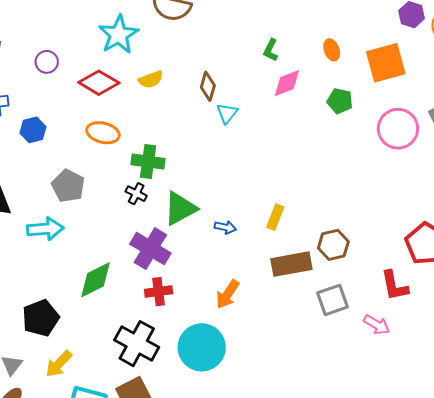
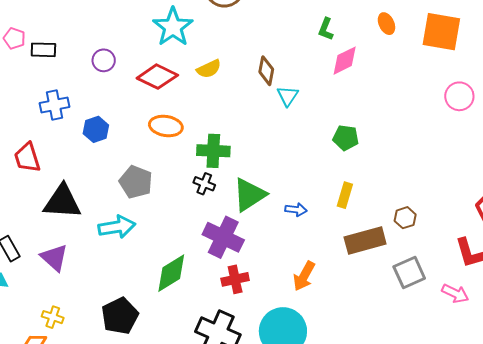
orange square: (386, 63) -> (441, 32), turned 30
green pentagon: (340, 101) -> (346, 138), moved
pink circle: (398, 129) -> (459, 96), size x0.7
brown hexagon: (333, 245) -> (405, 218), size x0.7

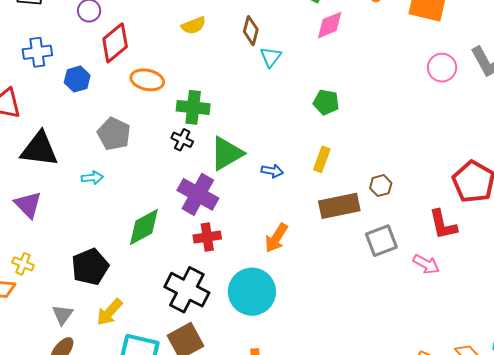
red diamond: (157, 77) -> (115, 43), moved, turned -69
cyan arrow: (117, 227) -> (92, 178), size x0.6

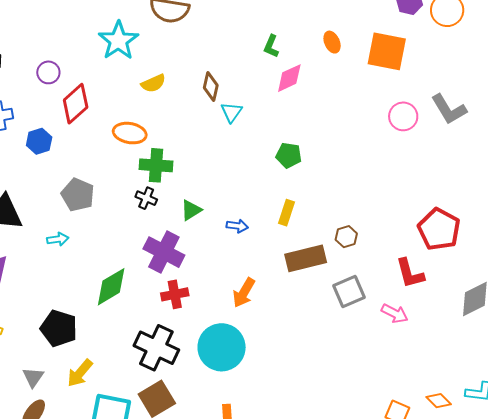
orange ellipse: (147, 80) -> (130, 133), moved
green triangle: (227, 153) -> (191, 210), size x0.6
black pentagon: (90, 267) -> (59, 328), turned -30

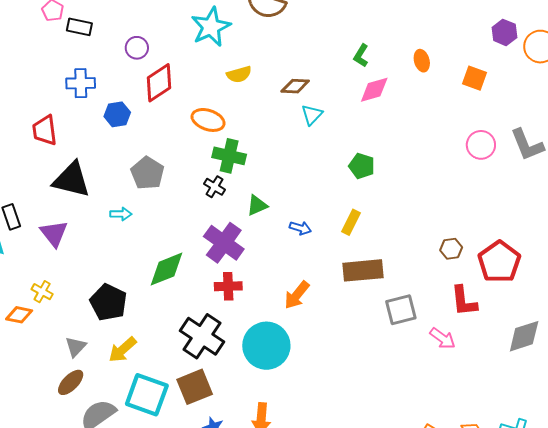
orange square: (387, 51) -> (474, 78), size x0.6
brown diamond: (211, 86) -> (295, 86), turned 72
brown hexagon: (346, 237) -> (451, 249), moved

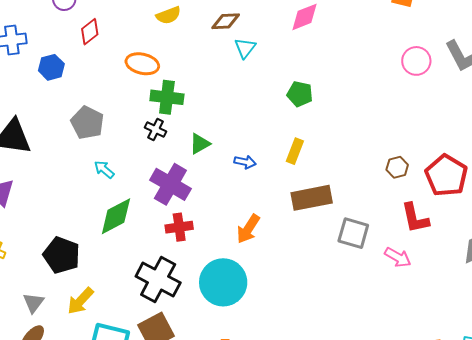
red diamond: (159, 83) -> (90, 32), size x0.7
cyan arrow: (121, 214) -> (104, 169), moved, turned -135
gray square: (401, 310) -> (353, 233), turned 36

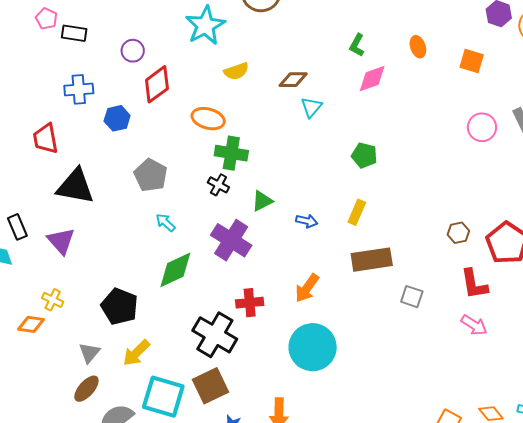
red diamond: (90, 32) -> (157, 84), size x1.4
red cross: (179, 227) -> (250, 303), moved
gray square: (353, 233) -> (412, 297), size x0.7
pink arrow: (398, 257) -> (474, 325), moved
cyan circle: (223, 282) -> (313, 347), moved

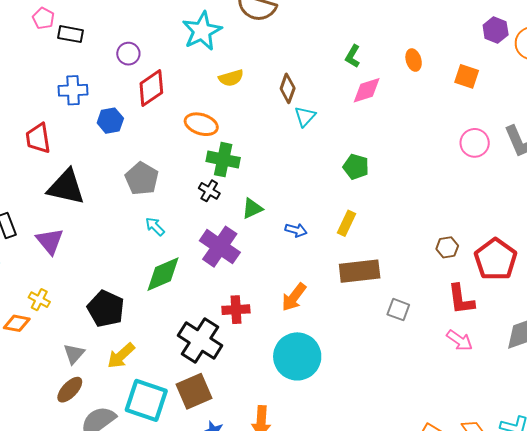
brown diamond: (293, 80) -> (288, 88), turned -72

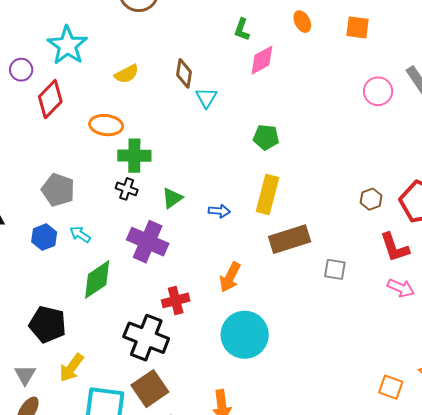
cyan star: (202, 31) -> (67, 45), moved
blue hexagon: (110, 121) -> (44, 237), moved
yellow rectangle: (346, 223) -> (268, 195), size x1.5

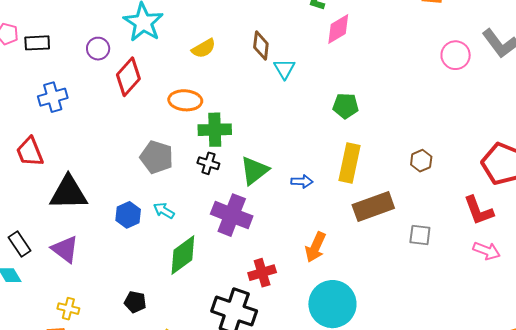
gray pentagon: (58, 190) -> (157, 157), moved
green triangle: (172, 198) -> (254, 170), size x1.4
brown hexagon: (371, 199) -> (421, 161), moved
black pentagon: (48, 324) -> (135, 302), size x0.6

